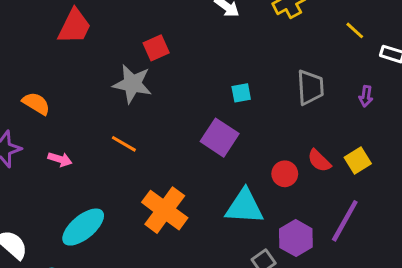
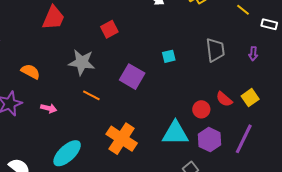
gray star: (132, 84) -> (82, 62), moved
purple square: (220, 138) -> (132, 77), moved
purple hexagon: (296, 238) -> (210, 140), moved

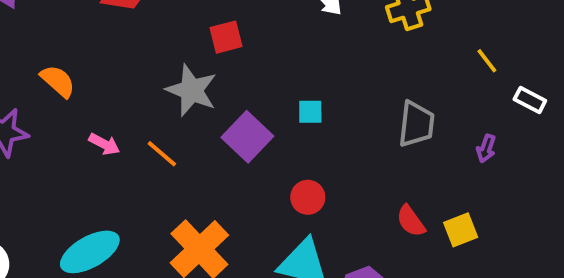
cyan square: (169, 56) -> (310, 112), moved
gray star: (82, 62) -> (192, 90), moved
pink arrow: (49, 108) -> (104, 144), moved
red circle: (201, 109) -> (308, 197), moved

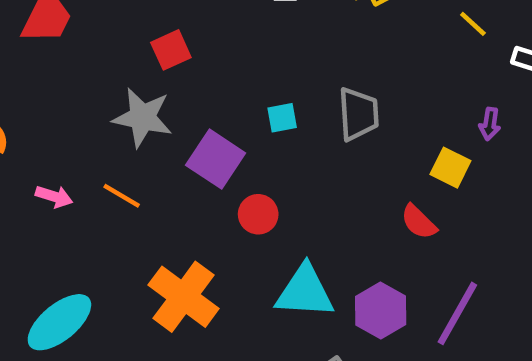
gray trapezoid: (416, 124) -> (358, 114), moved
red circle: (308, 197) -> (258, 214), moved
yellow square: (461, 230) -> (450, 168), moved, turned -32

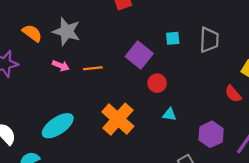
gray star: (142, 117) -> (67, 31), moved
orange line: (122, 196) -> (93, 68), turned -42
cyan triangle: (305, 292) -> (170, 114), moved, size x0.5

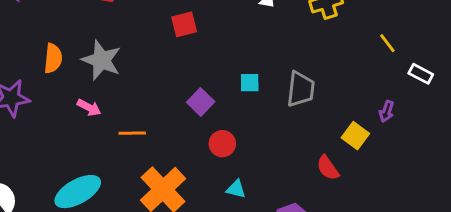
orange semicircle: (32, 33) -> (53, 58), turned 54
purple square: (139, 55) -> (201, 102), size x0.7
orange line: (93, 68) -> (132, 133), moved

